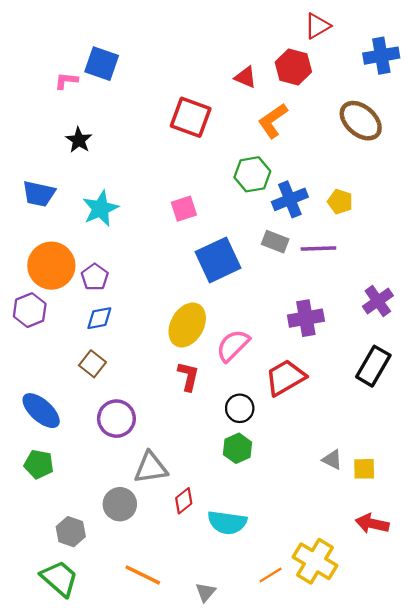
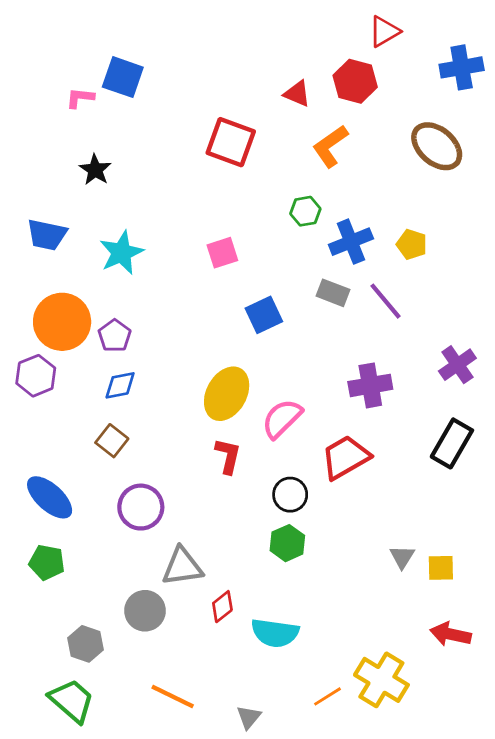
green hexagon: (252, 174) -> (305, 211), size x0.7
purple line: (318, 248) -> (386, 301), turned 52
blue square: (218, 260) -> (264, 315), size x0.7
gray triangle: (332, 460) -> (402, 557), turned 35

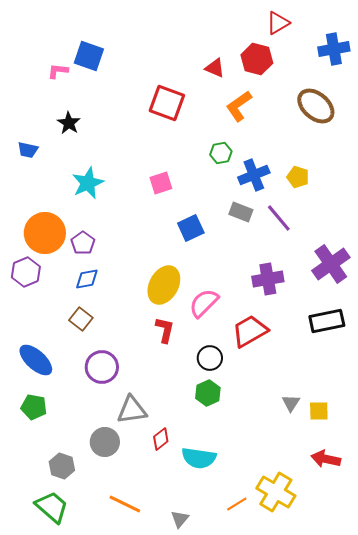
blue trapezoid: (47, 235) -> (28, 150), moved, size x0.7
purple cross: (457, 365) -> (331, 264), size x1.4
black rectangle: (452, 443) -> (327, 321), turned 48

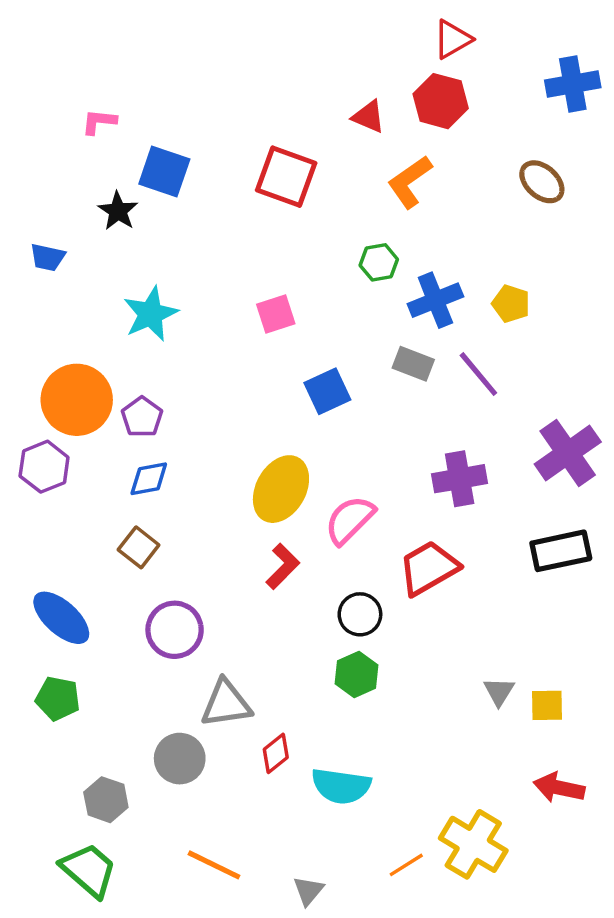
red triangle: (278, 23) -> (453, 39), moved
blue square: (89, 56) -> (164, 171), moved
brown ellipse: (316, 106) -> (542, 182), size x0.7
red L-shape: (165, 330) -> (283, 566), turned 32

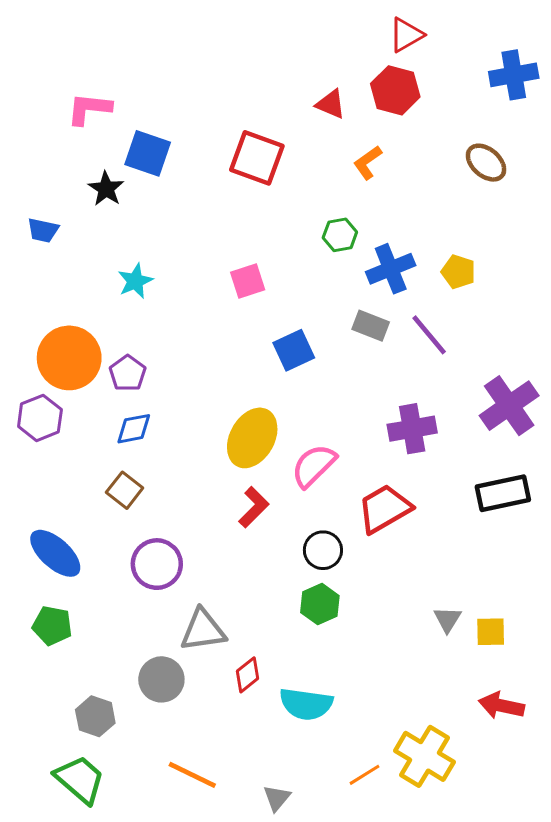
pink L-shape: (99, 122) -> (89, 109), size x1.4
orange L-shape: (410, 182) -> (368, 163), size x0.7
cyan star: (151, 314) -> (135, 281), size x0.7

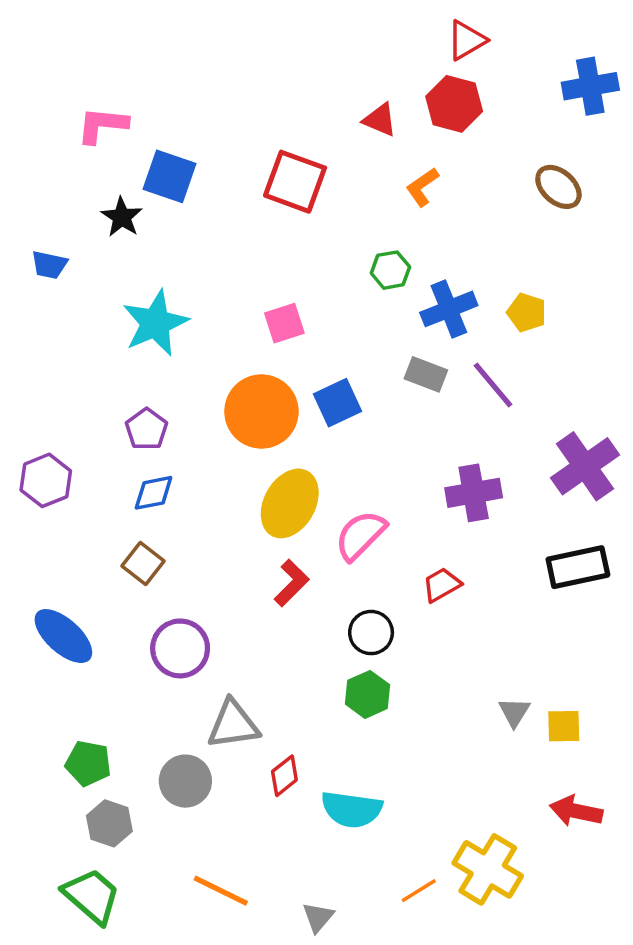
cyan star: (135, 281) -> (155, 323), size x1.6
orange circle: (69, 358) -> (261, 412), moved
red trapezoid: (384, 509) -> (442, 585), size x0.6
green pentagon: (52, 626) -> (88, 763), moved

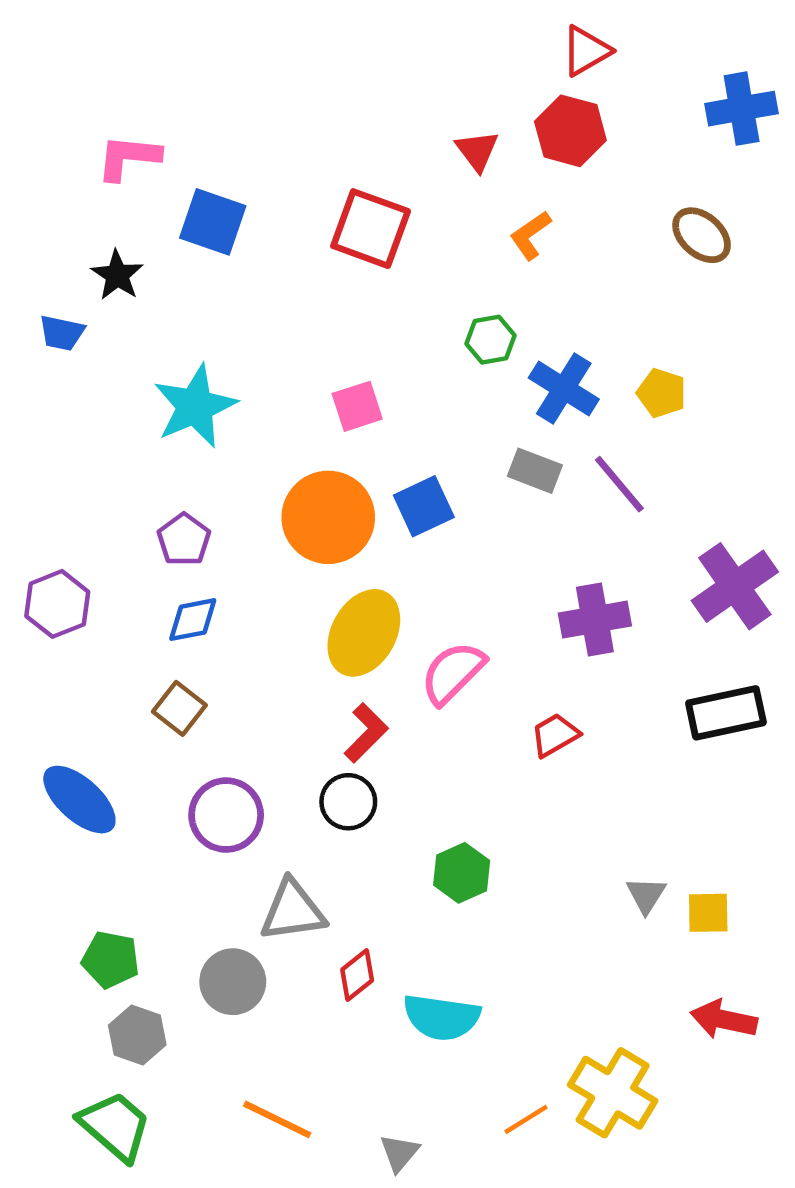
red triangle: (380, 120) -> (477, 151), turned 30
black star: (122, 217) -> (117, 275), moved
blue cross: (449, 309) -> (564, 388), turned -36
black circle: (371, 633) -> (348, 802), moved

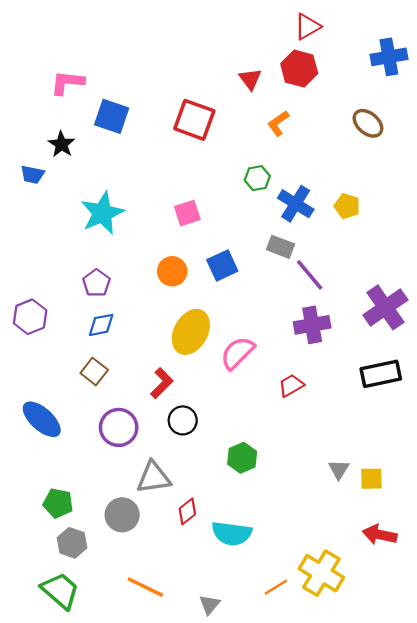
purple line: (619, 484) -> (310, 275), moved
orange circle: (328, 517) -> (172, 271), size x0.6
red L-shape: (366, 733) -> (162, 383), moved

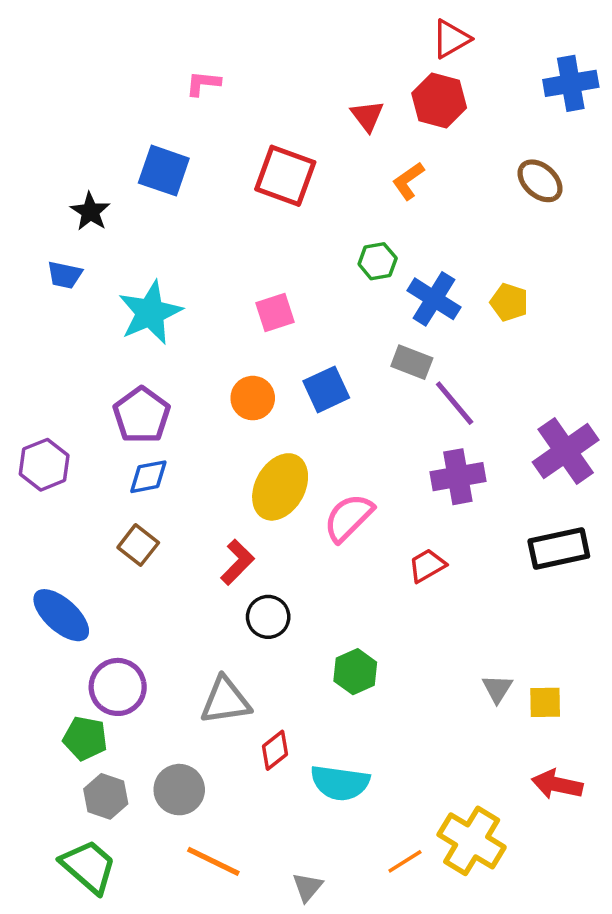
pink L-shape: (67, 83) -> (203, 83), moved, size x0.7
blue trapezoid: (32, 175) -> (65, 275), moved
purple pentagon: (96, 283) -> (142, 415), size x1.4
purple circle: (119, 427) -> (118, 687), moved
gray circle: (122, 515) -> (179, 790), moved

